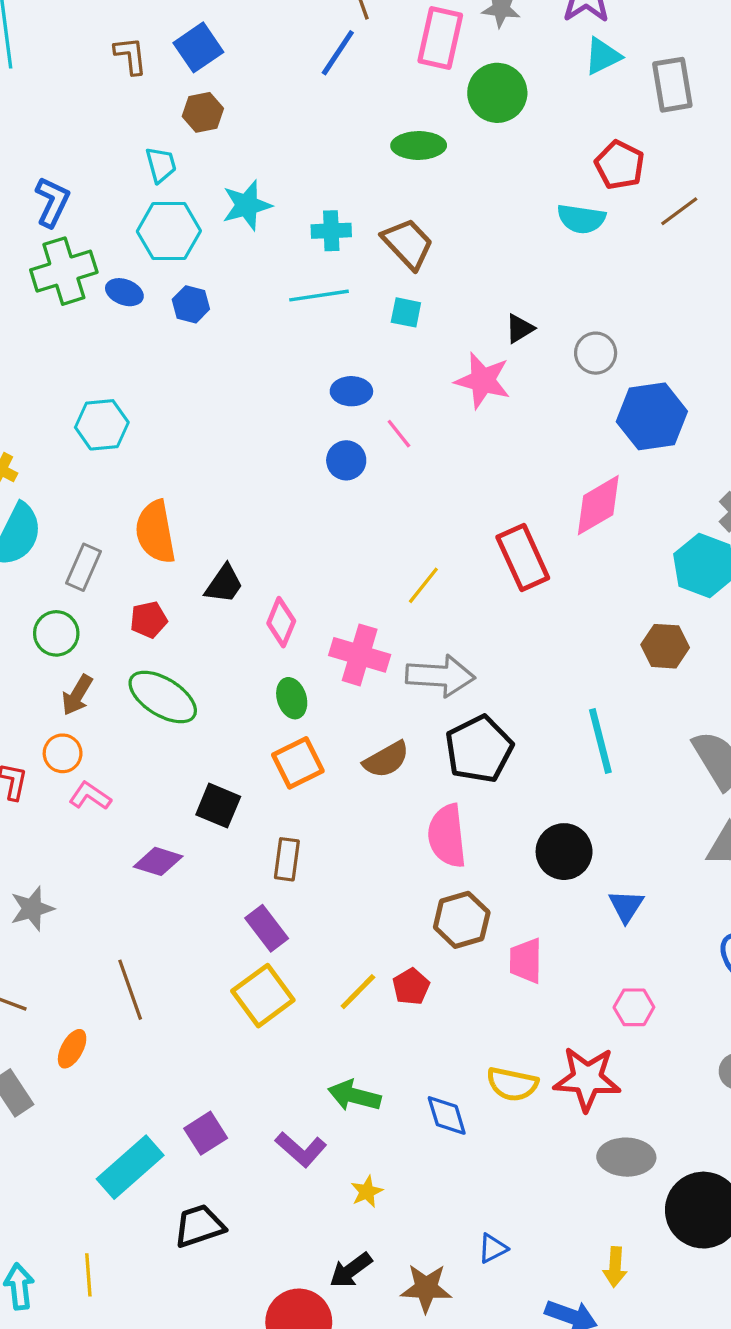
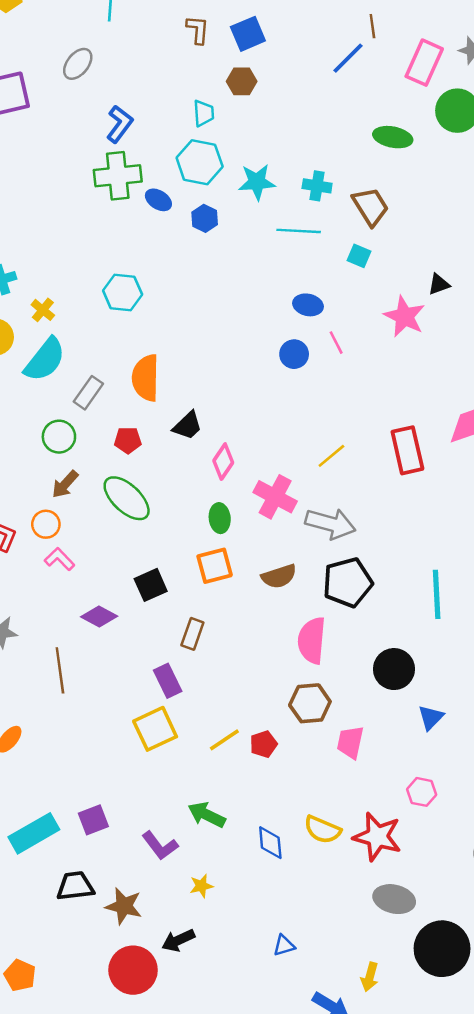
cyan star: (247, 205) -> (257, 182), moved
black square: (218, 806) -> (151, 585), turned 32
brown line: (130, 990) -> (60, 670), moved
brown star: (426, 1288) -> (124, 906), moved

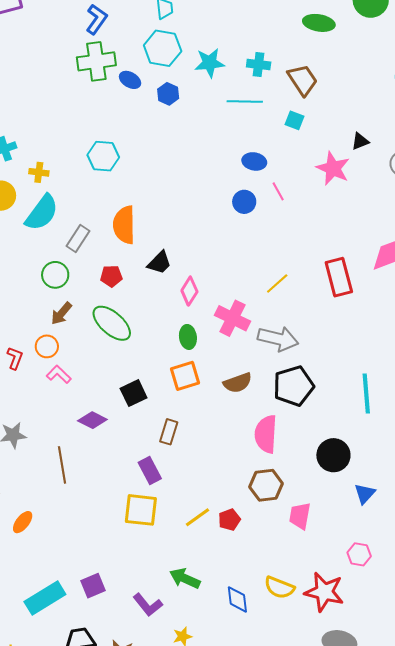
yellow cross: (43, 310) -> (39, 172), turned -30
yellow square: (155, 729) -> (141, 510), turned 33

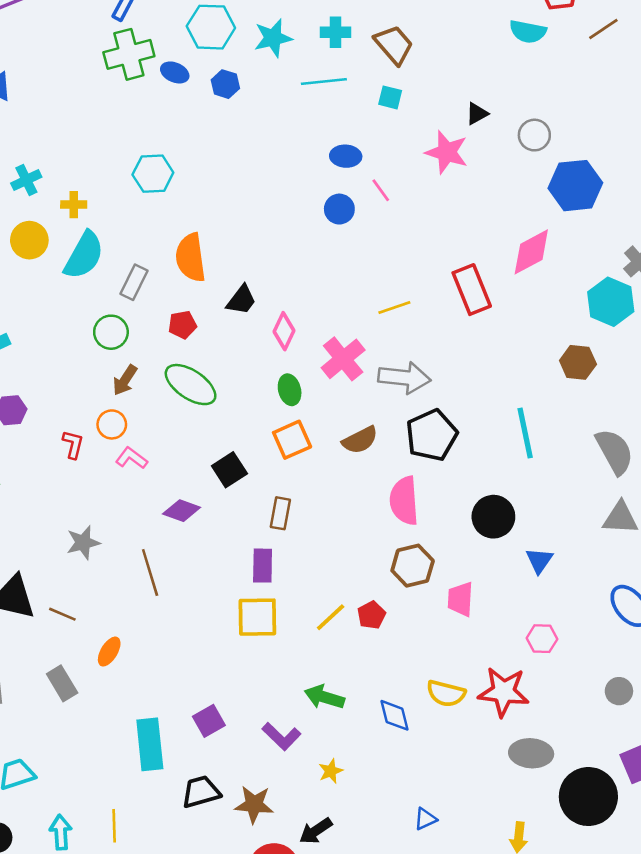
yellow line: (277, 284) -> (394, 308), turned 30
pink cross: (232, 318) -> (343, 359), turned 32
purple rectangle: (150, 470) -> (263, 566), turned 36
cyan rectangle: (45, 598) -> (150, 744), turned -57

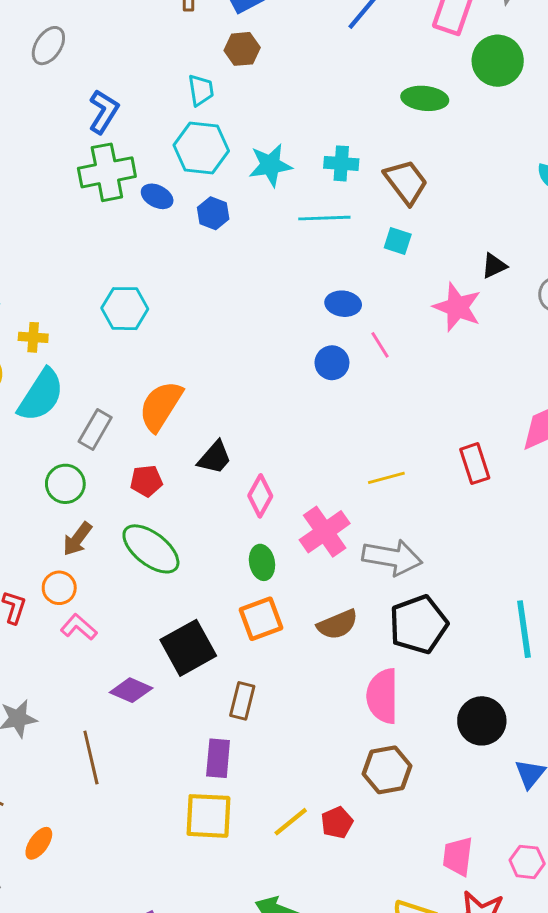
orange semicircle: (191, 258) -> (161, 406), turned 36
red rectangle: (472, 290) -> (475, 464), size x0.7
black square: (229, 470) -> (188, 648), size x1.4
pink trapezoid: (460, 599) -> (458, 856), moved

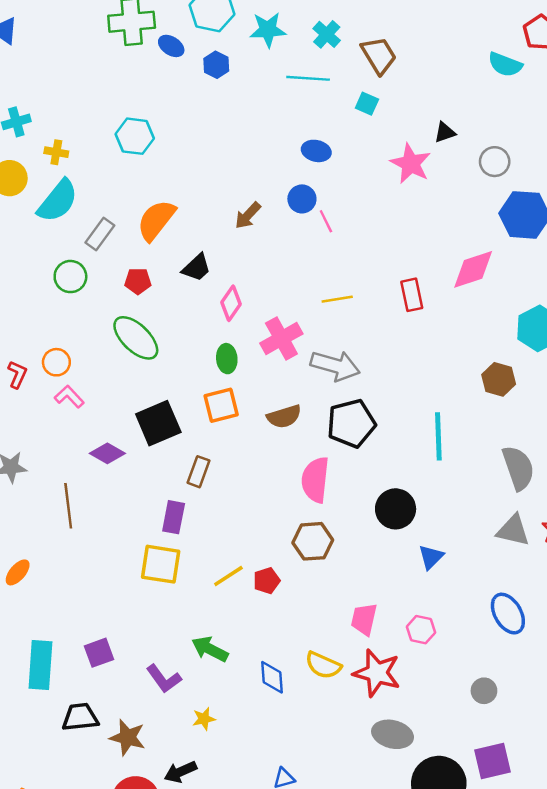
cyan cross: (341, 163) -> (327, 34), turned 32
pink line: (380, 345) -> (326, 221), moved
brown arrow: (77, 539) -> (248, 215), moved

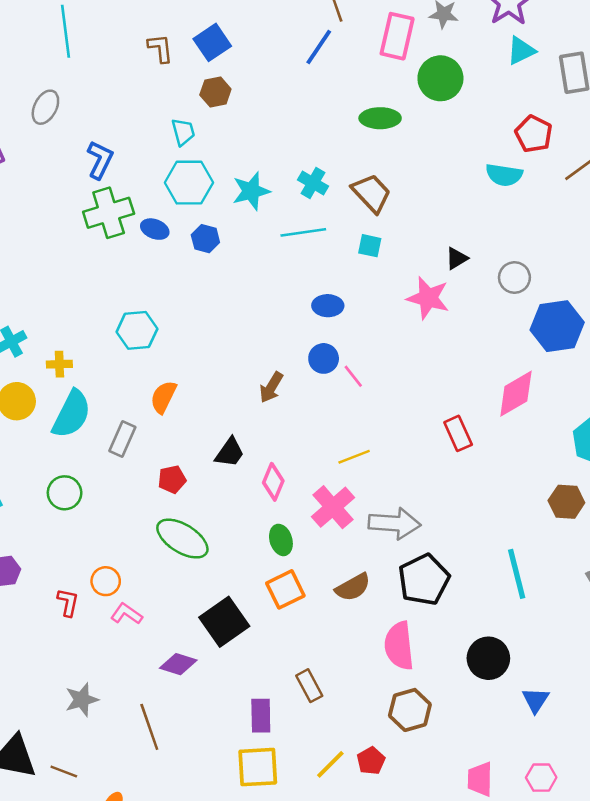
orange semicircle: (156, 220) -> (163, 397), moved, size x0.7
green circle: (70, 277) -> (65, 493), moved
yellow line: (337, 299) -> (354, 457), moved
brown rectangle: (199, 472) -> (309, 686), moved, turned -36

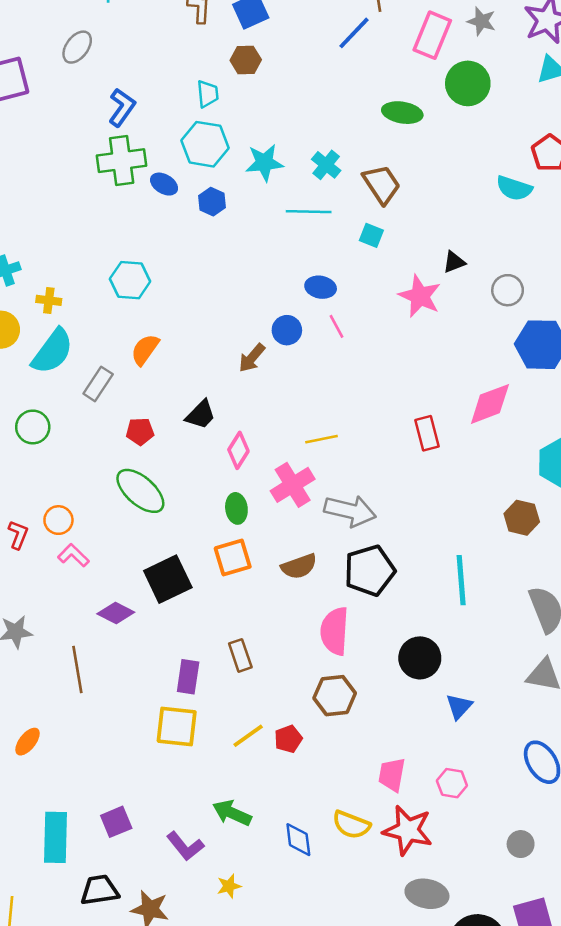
blue circle: (324, 358) -> (287, 330), moved
pink line: (353, 376) -> (337, 326), moved

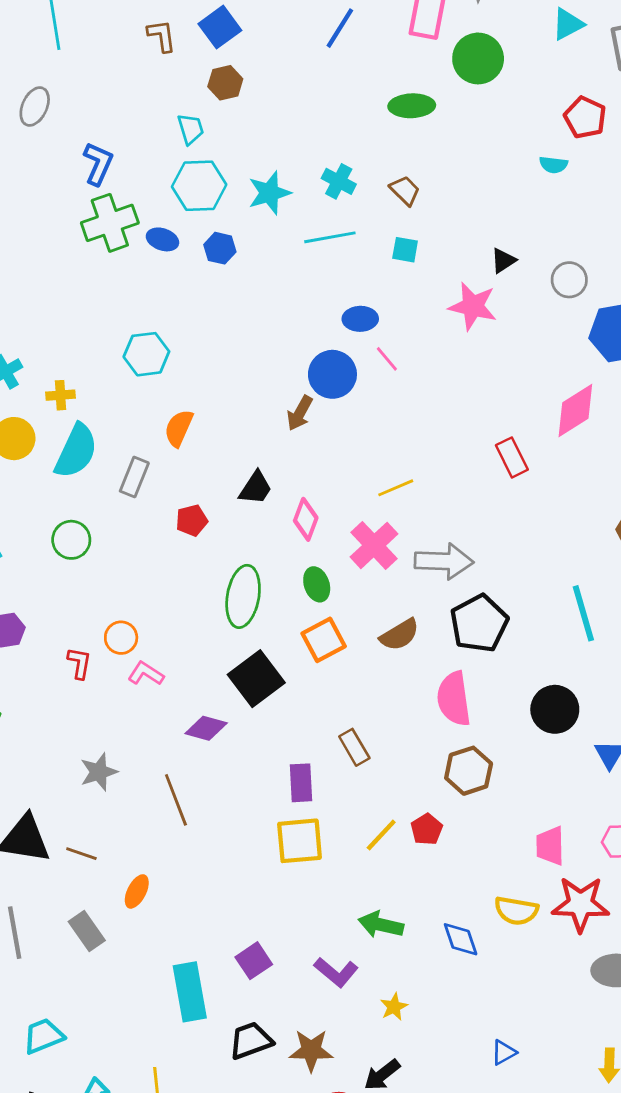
brown trapezoid: (382, 184) -> (405, 190), size x0.7
cyan semicircle: (514, 188) -> (553, 165), size x0.7
blue circle: (287, 330) -> (332, 374), size x1.4
green ellipse: (140, 491) -> (243, 596), moved, turned 70

